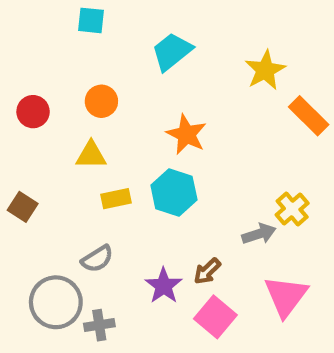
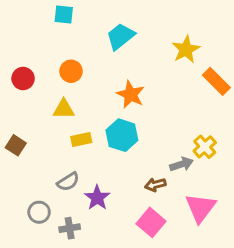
brown arrow: (207, 271) -> (155, 185), moved, turned 30
purple star: (164, 286) -> (97, 198), moved
gray circle: (56, 302) -> (39, 212), size x0.6

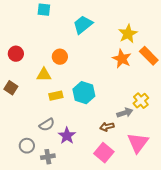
orange circle: (71, 71) -> (60, 57), moved
orange star: (131, 94) -> (122, 59), moved
brown square: (16, 145) -> (11, 88), moved

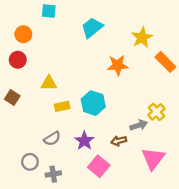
orange circle: (60, 57) -> (23, 34), moved
orange star: (122, 59) -> (118, 65), moved, turned -30
purple star: (67, 136) -> (84, 141), moved
pink square: (104, 153) -> (99, 166), moved

